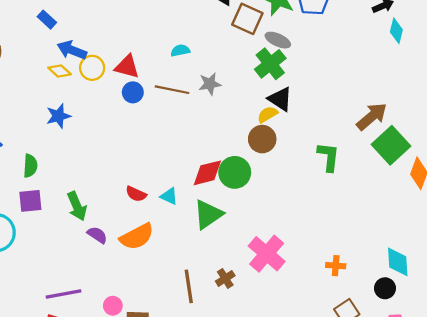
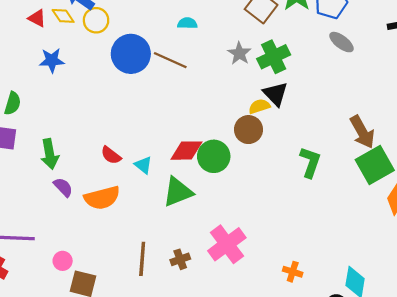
gray ellipse: (278, 40) -> (341, 42), moved
red triangle: (127, 67) -> (37, 18), moved, size x0.7
gray star: (210, 84) -> (239, 53), moved, turned 30
blue circle: (133, 92) -> (131, 54), size x1.8
brown arrow: (372, 116) -> (362, 132), turned 88

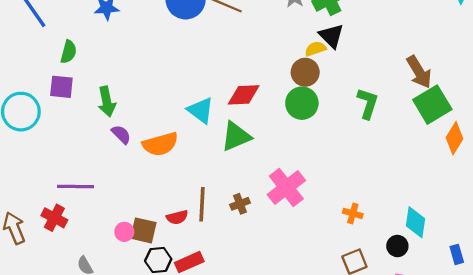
red semicircle: (111, 155) -> (177, 217), moved, turned -50
green circle: (214, 156) -> (302, 103), moved
cyan triangle: (143, 165) -> (201, 110), size x1.5
pink circle: (63, 261) -> (124, 232), moved

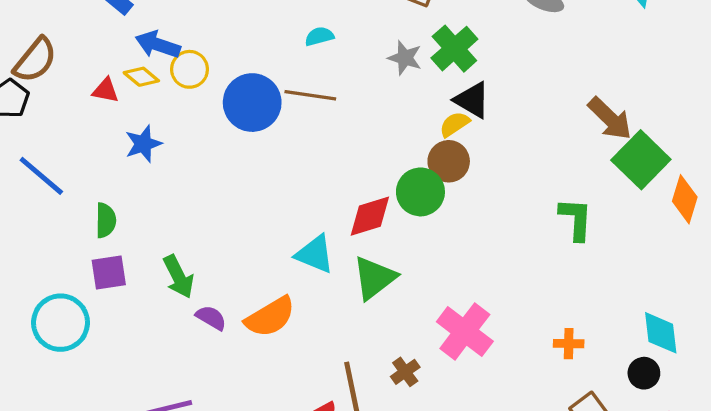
green circle: (302, 103) -> (420, 192), moved
green L-shape: (368, 103) -> (576, 219), moved

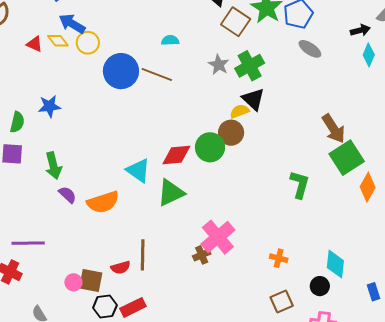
blue star: (143, 144) -> (49, 106), moved
brown cross: (405, 372) -> (202, 255), moved

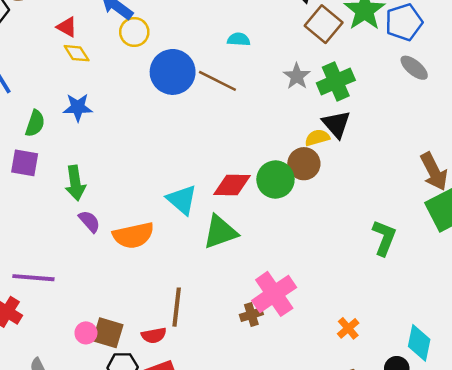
yellow diamond: (58, 41) -> (77, 53), moved
orange cross: (279, 258) -> (348, 328), turned 30
red semicircle: (121, 267) -> (154, 335), moved

